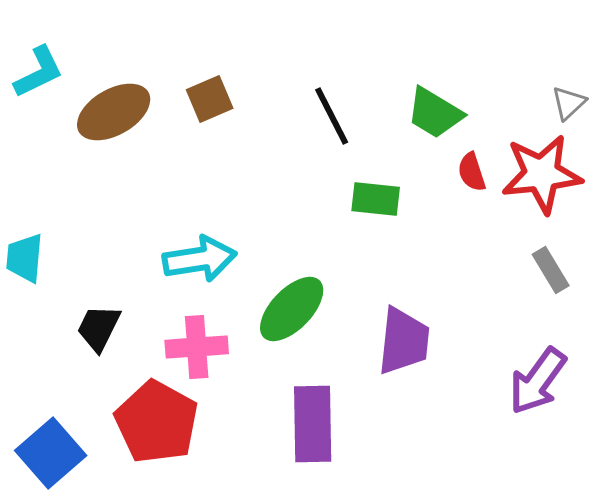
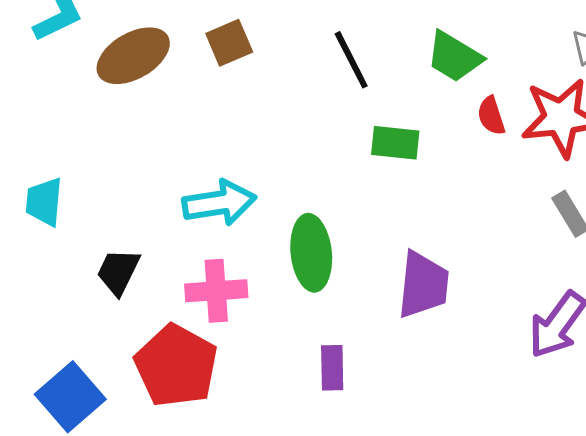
green ellipse: (292, 309) -> (311, 253), turned -50
purple rectangle: (313, 424) -> (332, 368), size x0.6

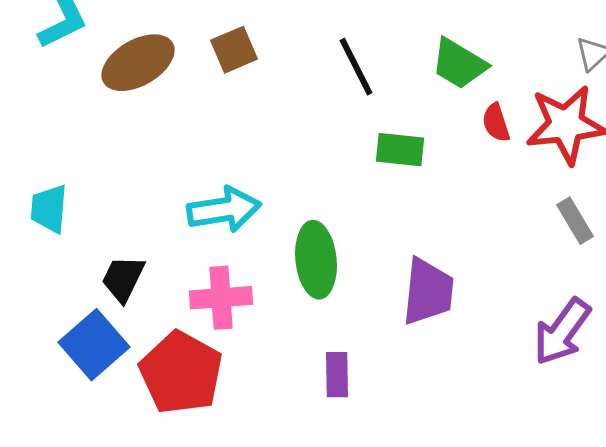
blue square: (70, 397) -> (94, 345), moved

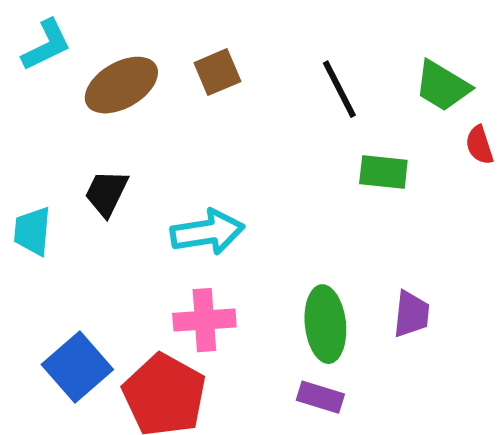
green ellipse: (316, 260) -> (325, 324), moved
black trapezoid: (123, 279) -> (106, 193), moved
purple trapezoid: (428, 292) -> (411, 314), size x0.7
purple rectangle: (337, 375) -> (320, 397), turned -72

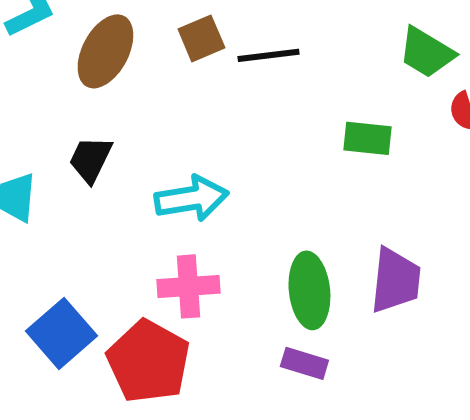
brown ellipse: (121, 85) -> (105, 51), turned -32
black line: (339, 89) -> (268, 55), moved, turned -70
purple trapezoid: (411, 314) -> (395, 280), size x1.4

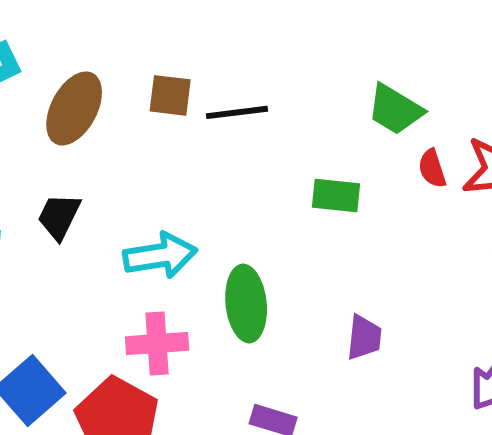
brown square: (201, 38) -> (170, 95), turned 30
purple trapezoid: (395, 280) -> (364, 337), size x0.7
green ellipse: (309, 290) -> (246, 303), moved

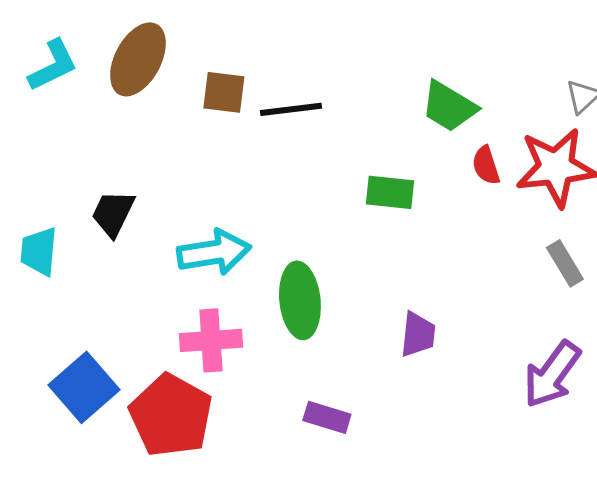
brown ellipse: (74, 108) -> (138, 59), moved

